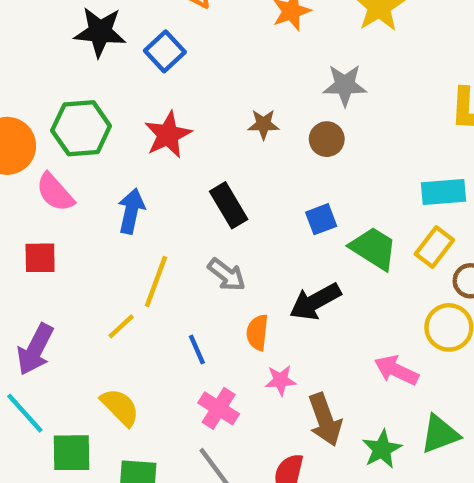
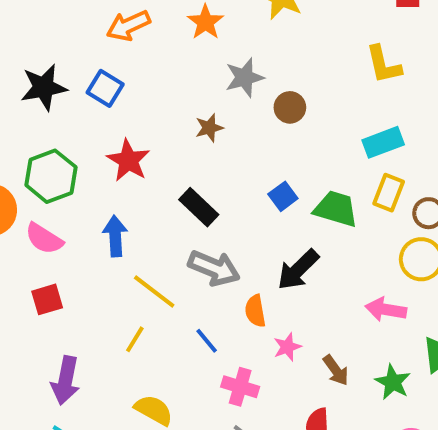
gray star: (345, 85) -> (244, 77), moved
brown circle: (327, 139) -> (290, 107), moved
gray arrow: (227, 275) -> (214, 268), size x1.4
yellow line: (156, 281) -> (154, 291), turned -57
brown arrow: (325, 420) -> (336, 370), size x0.7

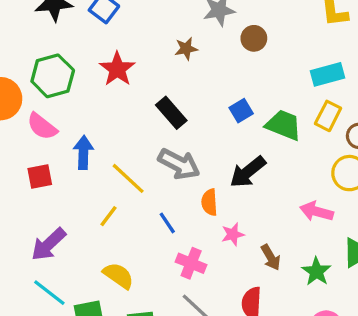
blue arrow: (115, 236) -> (83, 152), moved
purple arrow: (65, 380) -> (48, 244), turned 30

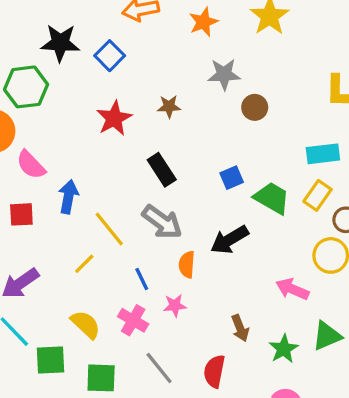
brown star: (186, 49) -> (169, 106), moved
green hexagon: (53, 76) -> (26, 87), moved
pink star: (233, 234) -> (175, 305), moved
pink cross: (191, 263) -> (133, 320), moved

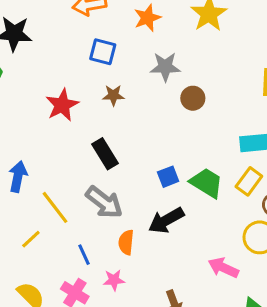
blue square: (110, 56) -> (103, 52), moved, turned -32
blue square: (232, 178) -> (168, 177), moved

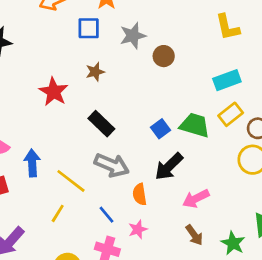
blue square: (103, 52) -> (89, 28), moved
yellow rectangle: (249, 181) -> (231, 114), turned 30
pink arrow: (223, 268) -> (196, 199), moved, turned -36

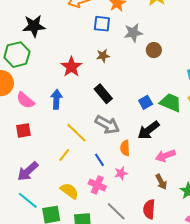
blue arrow: (32, 163) -> (56, 99), moved

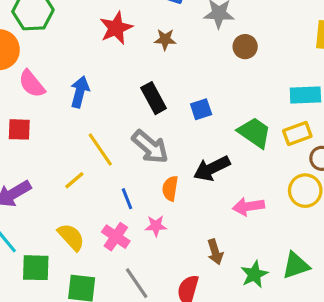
red star: (71, 67) -> (116, 28), moved
blue square: (146, 102) -> (201, 109), moved
pink arrow: (165, 156) -> (248, 206), moved

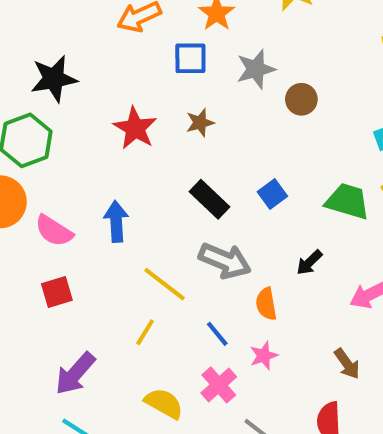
black arrow: (212, 168) -> (309, 262), size x0.6
pink cross: (116, 237) -> (219, 385), turned 32

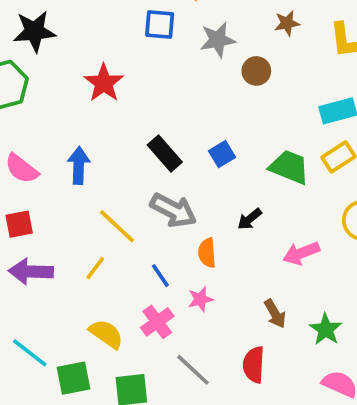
brown star: (200, 123) -> (287, 23), moved
purple arrow: (75, 374) -> (31, 271), moved, turned 45

